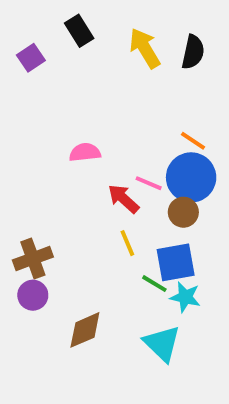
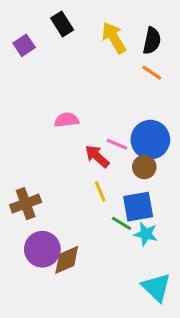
orange line: (193, 141) -> (152, 73), moved
purple circle: (33, 295) -> (42, 249), moved, size x1.5
cyan triangle: (162, 343) -> (156, 287), moved

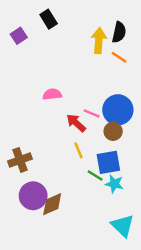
yellow arrow: (114, 38) -> (99, 41), moved, turned 35

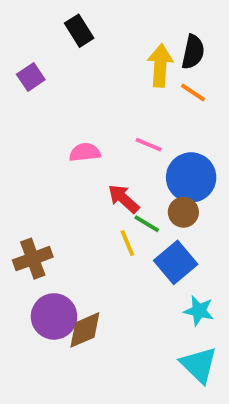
purple square: (19, 36) -> (31, 77), moved
pink line: (92, 113) -> (149, 145), moved
blue square: (108, 162) -> (176, 262), turned -30
green line: (95, 175) -> (147, 224), moved
cyan star: (114, 184) -> (199, 311), moved

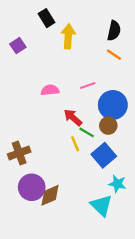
yellow arrow: (160, 65) -> (68, 36), moved
pink line: (149, 145) -> (88, 86), turned -42
cyan triangle: (199, 365) -> (101, 206), moved

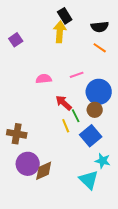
black rectangle: (47, 18) -> (65, 16), moved
black semicircle: (114, 31) -> (100, 27), turned 72
green line: (87, 132) -> (76, 116), turned 32
brown cross: (19, 153) -> (17, 134), turned 30

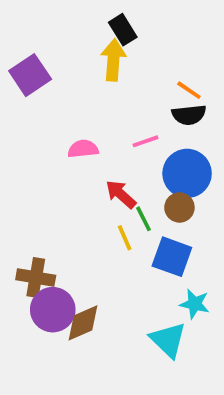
black semicircle: (100, 27) -> (189, 115), moved
purple square: (16, 40) -> (30, 75), size x1.5
brown cross: (17, 134) -> (36, 277), moved
blue square: (91, 136) -> (172, 257), turned -30

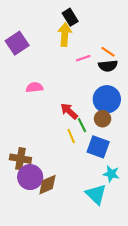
pink line: (145, 141) -> (83, 58), moved
pink semicircle: (83, 149) -> (34, 87), moved

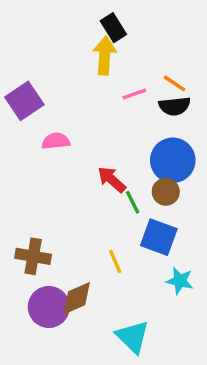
purple square: (17, 43) -> (24, 101), moved
yellow line: (71, 136) -> (115, 262), moved
purple circle: (30, 177) -> (49, 307), moved
cyan triangle: (96, 194) -> (133, 337), moved

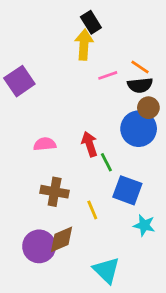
pink semicircle: (56, 141) -> (45, 144), moved
red arrow: (112, 179) -> (90, 144), turned 30
brown circle: (166, 192) -> (148, 108), moved
brown cross: (33, 256) -> (55, 192), moved

